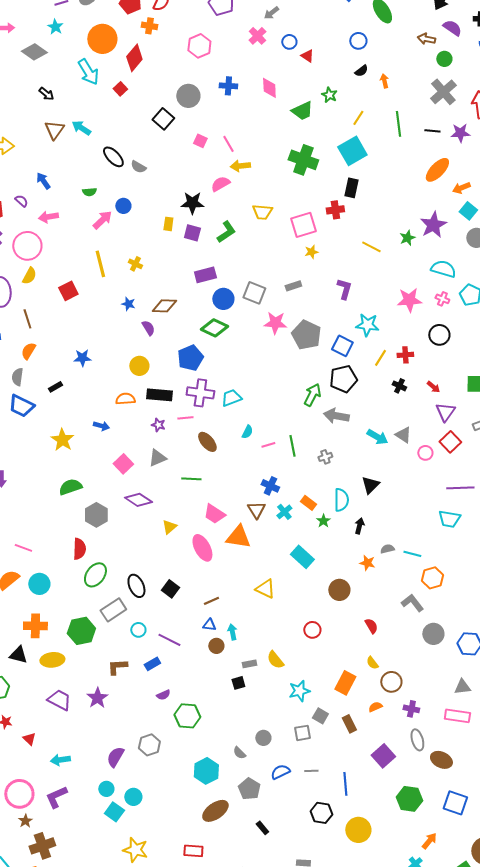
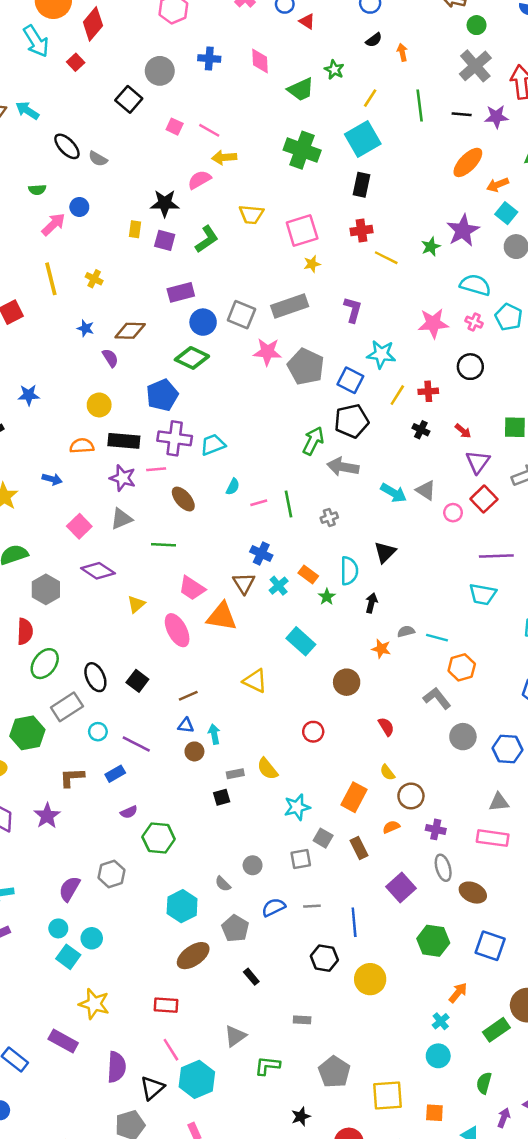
pink line: (228, 144) -> (209, 130), turned -30
red cross: (335, 210) -> (361, 231), moved
gray rectangle: (293, 286) -> (290, 306), size x1.8
purple star: (158, 425) -> (123, 478), size x1.5

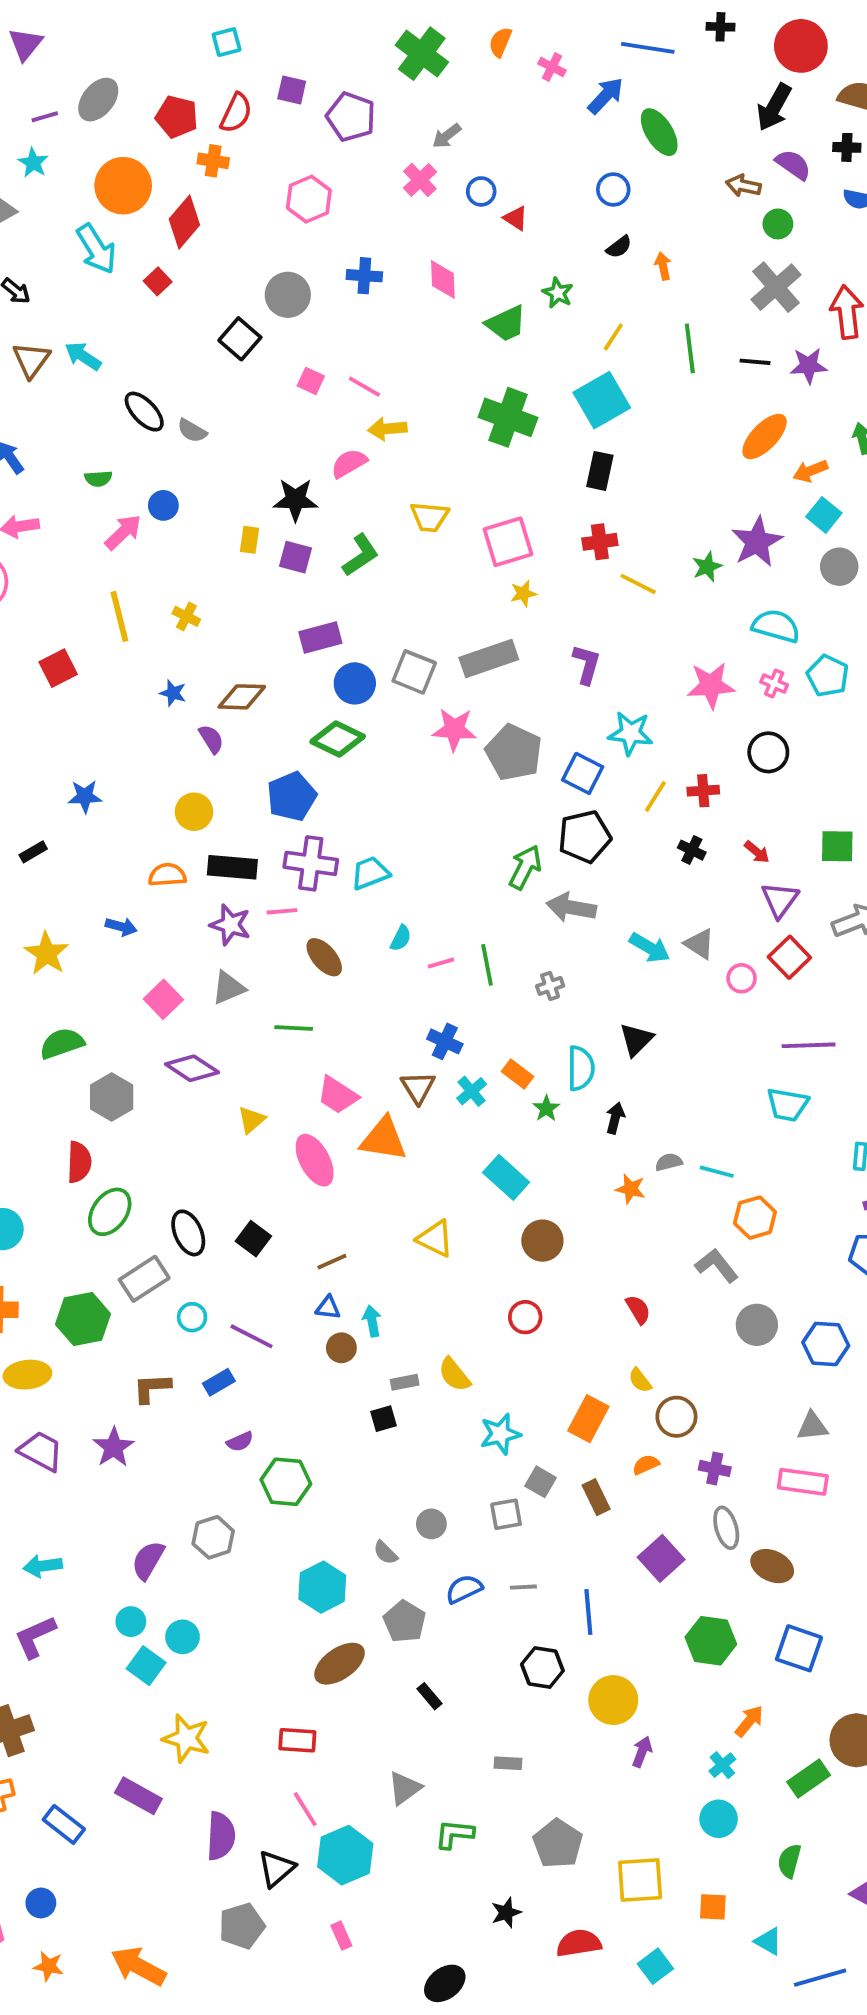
brown circle: (347, 682) -> (542, 1241), moved
purple arrow: (504, 1118) -> (642, 1752), moved

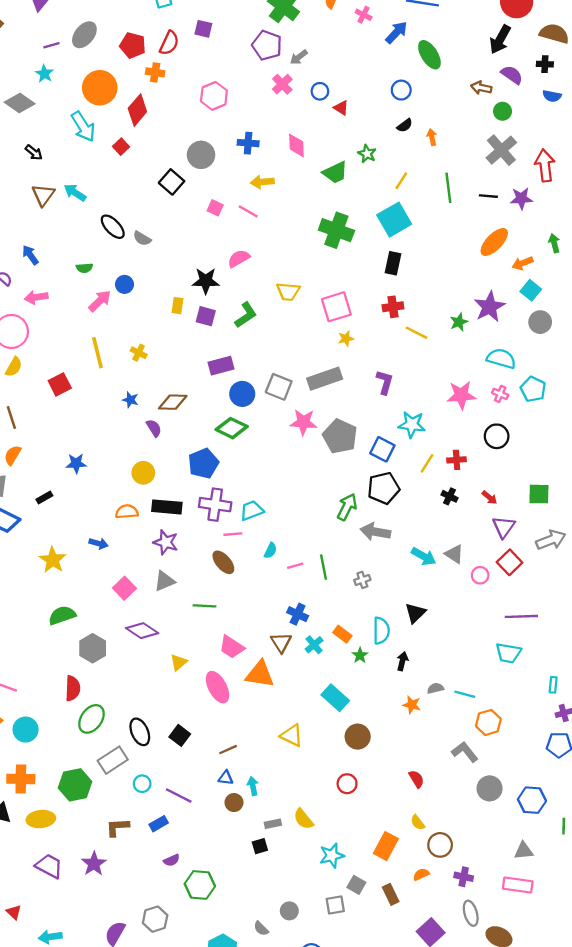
purple pentagon: (351, 117) -> (267, 45), moved
yellow arrow: (387, 429) -> (262, 182), moved
pink line: (282, 911) -> (233, 534), moved

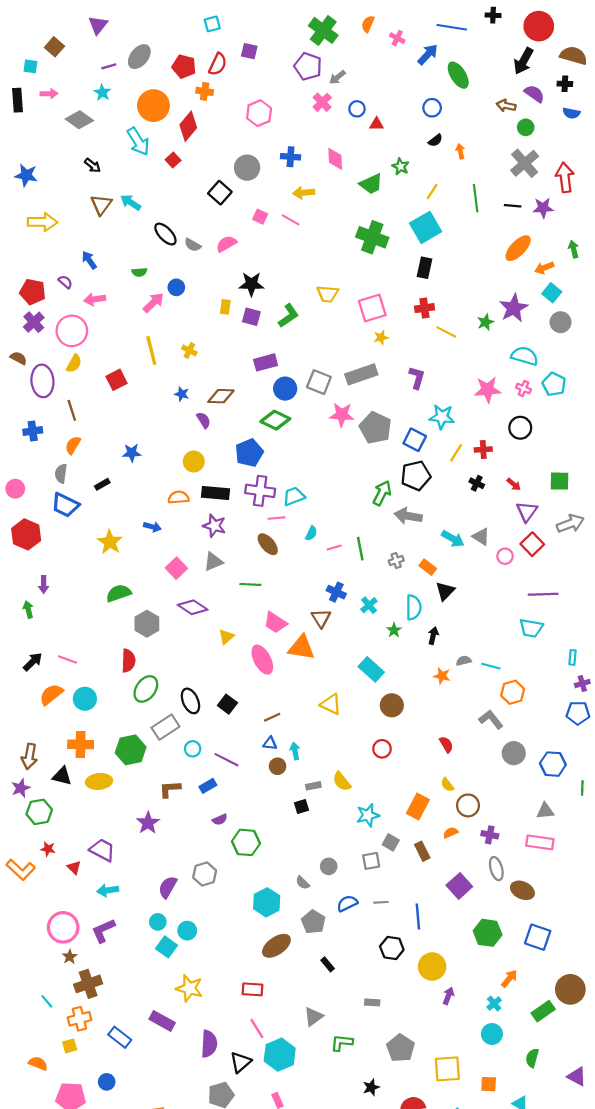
red triangle: (341, 108) -> (377, 124), turned -32
pink semicircle: (239, 258) -> (226, 244), moved
orange rectangle: (342, 634) -> (428, 567), moved
cyan cross: (314, 645) -> (369, 605), moved
purple trapezoid: (49, 866) -> (102, 850), moved

